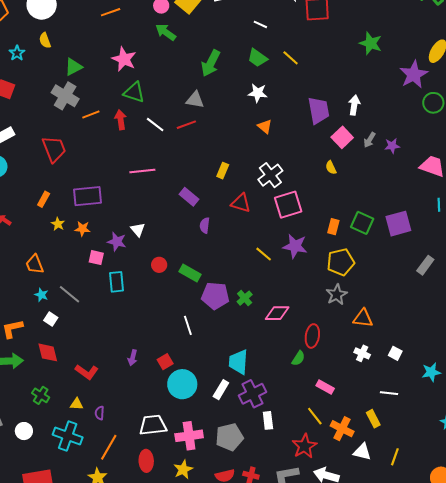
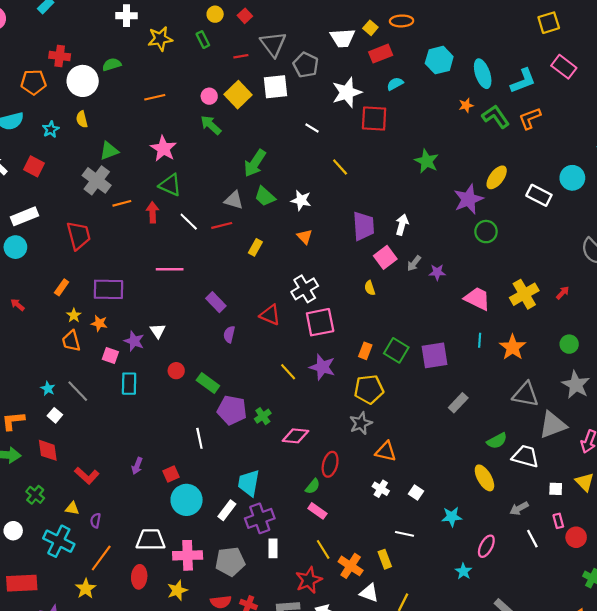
green trapezoid: (257, 58) -> (265, 196), moved
yellow rectangle: (223, 171) -> (255, 247), moved
orange trapezoid: (35, 264) -> (71, 341), moved
pink rectangle: (325, 387) -> (317, 511), moved

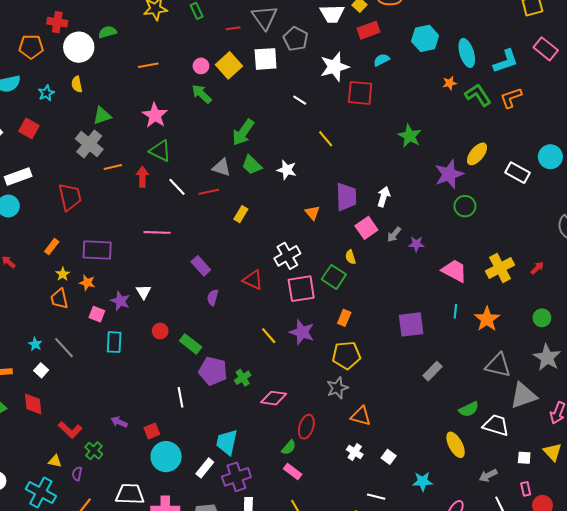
orange triangle: (305, 237) -> (312, 213), moved
green square: (396, 350) -> (334, 277), moved
purple arrow: (137, 466) -> (119, 422), turned 91
green cross: (35, 495) -> (94, 451), moved

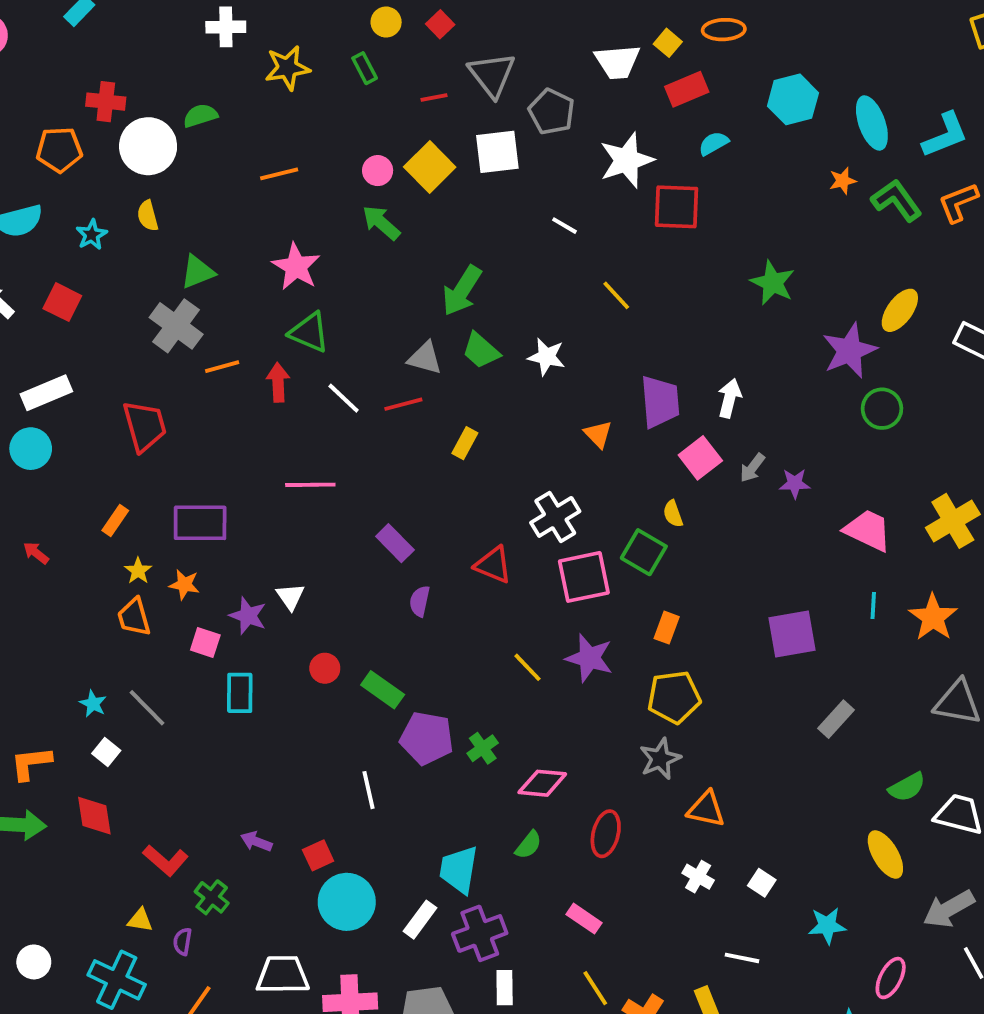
green semicircle: (289, 447) -> (528, 845), moved
gray arrow: (488, 476) -> (949, 909), size x1.5

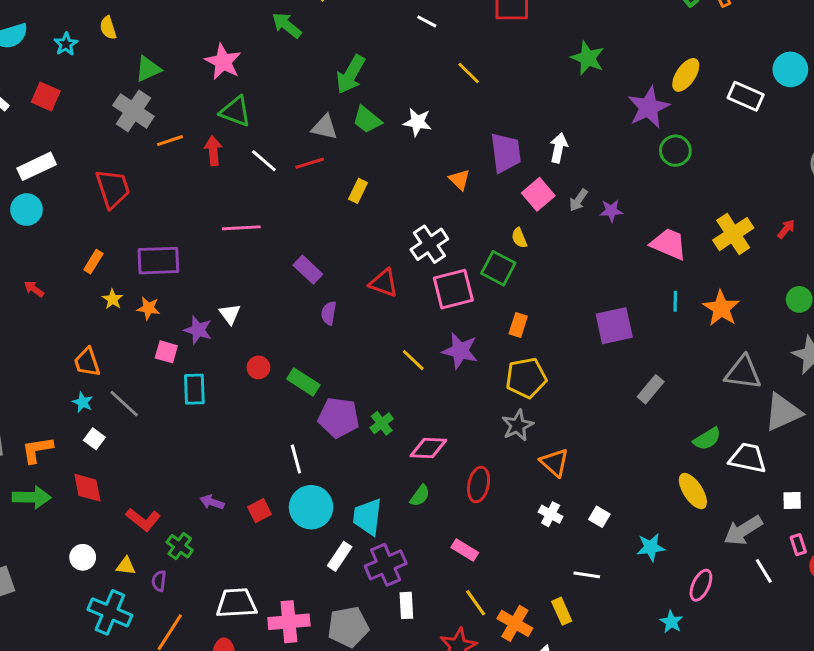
orange trapezoid: (134, 617) -> (87, 362), moved
orange triangle: (706, 809) -> (554, 462), turned 32
cyan circle: (347, 902) -> (311, 507), moved
white circle: (34, 962) -> (83, 557), moved

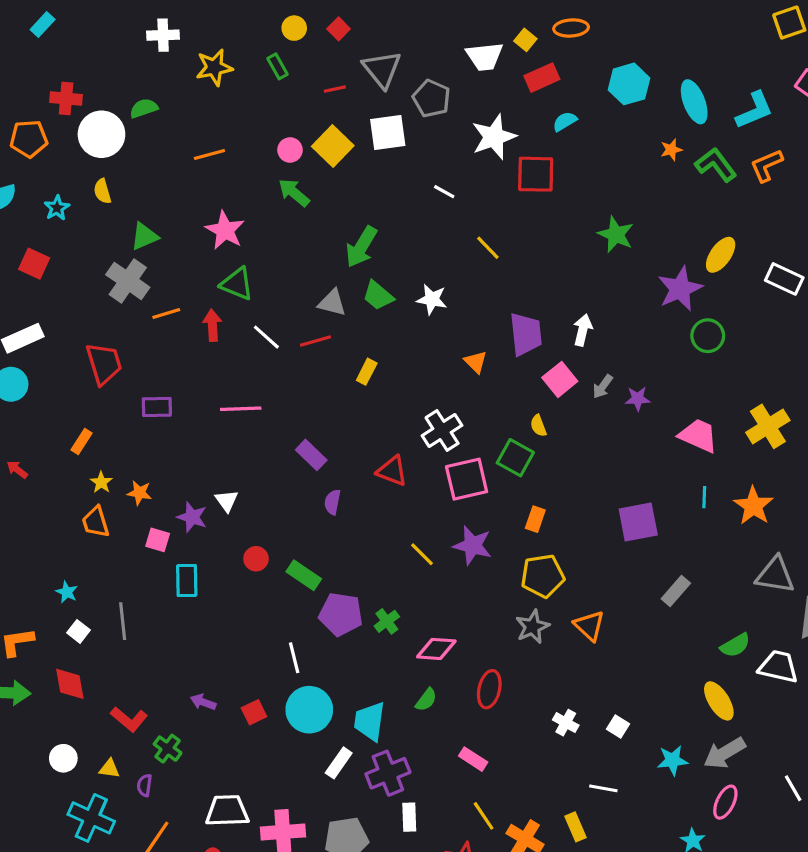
purple rectangle: (158, 261) -> (157, 407), moved, size x0.7
orange trapezoid: (87, 362) -> (96, 522), moved
gray line: (124, 404) -> (123, 621), moved, turned 40
orange triangle: (554, 462) -> (589, 626), moved
gray arrow: (743, 530) -> (725, 753), moved

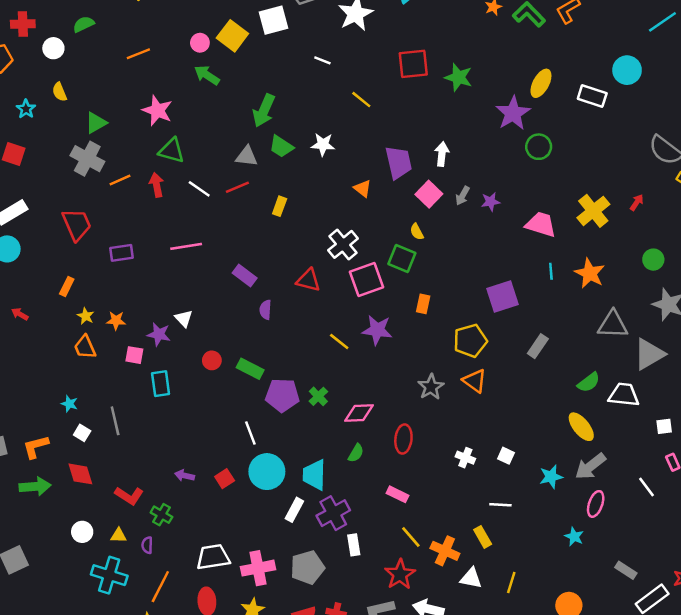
white circle: (101, 134) -> (53, 48), size x0.6
red square: (536, 174) -> (413, 64), moved
yellow pentagon: (543, 576) -> (470, 341), moved

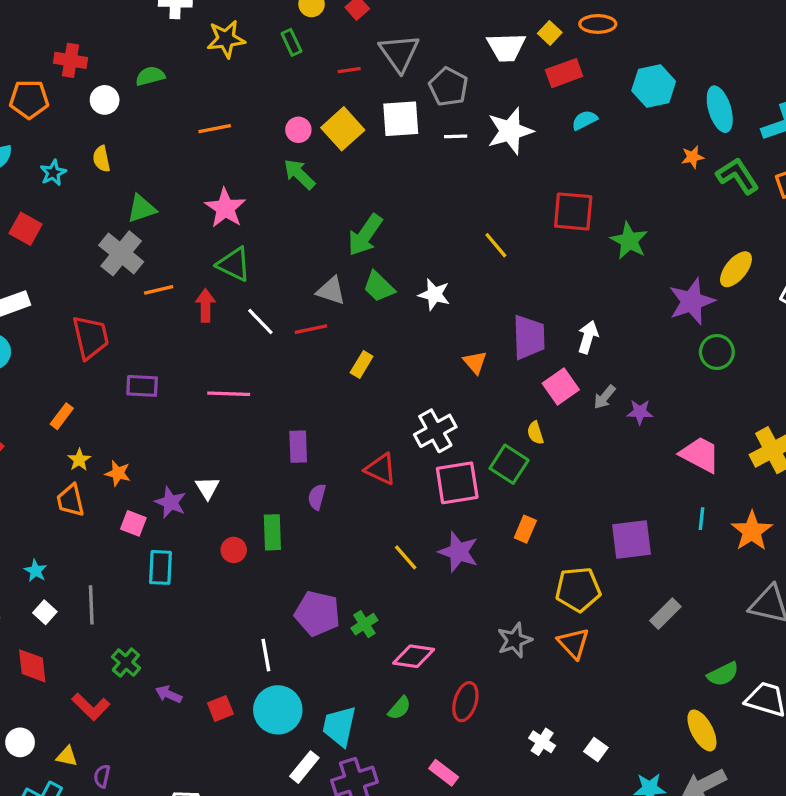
white line: (322, 60) -> (456, 136), moved, turned -35
purple rectangle: (245, 275) -> (298, 447), turned 40
green rectangle: (250, 369) -> (272, 532), moved, turned 50
green cross: (161, 515) -> (126, 663), moved

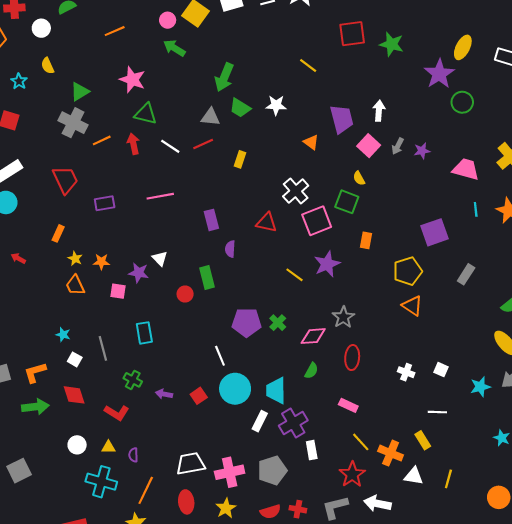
purple star: (458, 552) -> (327, 264), turned -30
cyan rectangle: (161, 567) -> (144, 333), moved
gray star: (515, 640) -> (343, 317), moved

